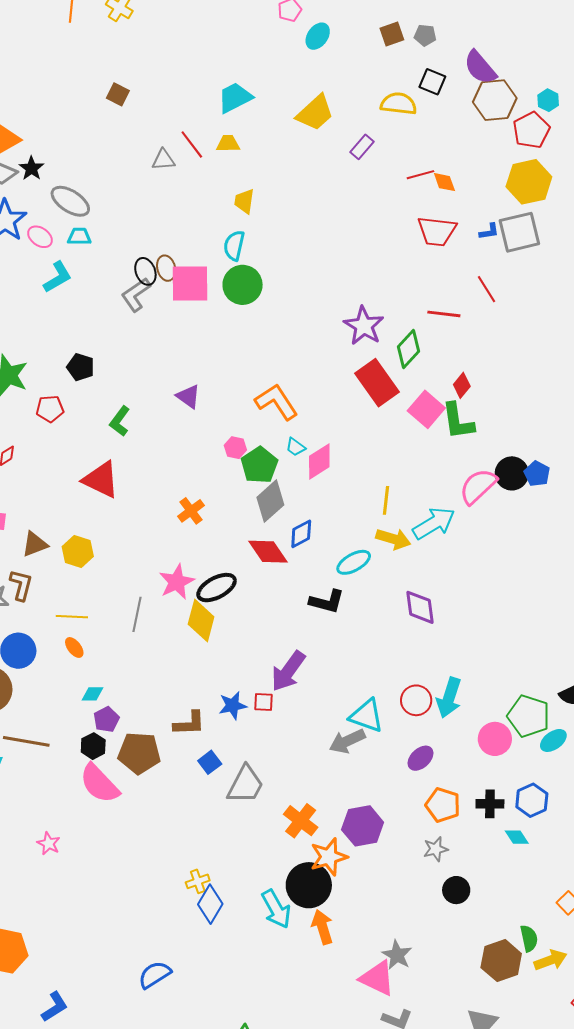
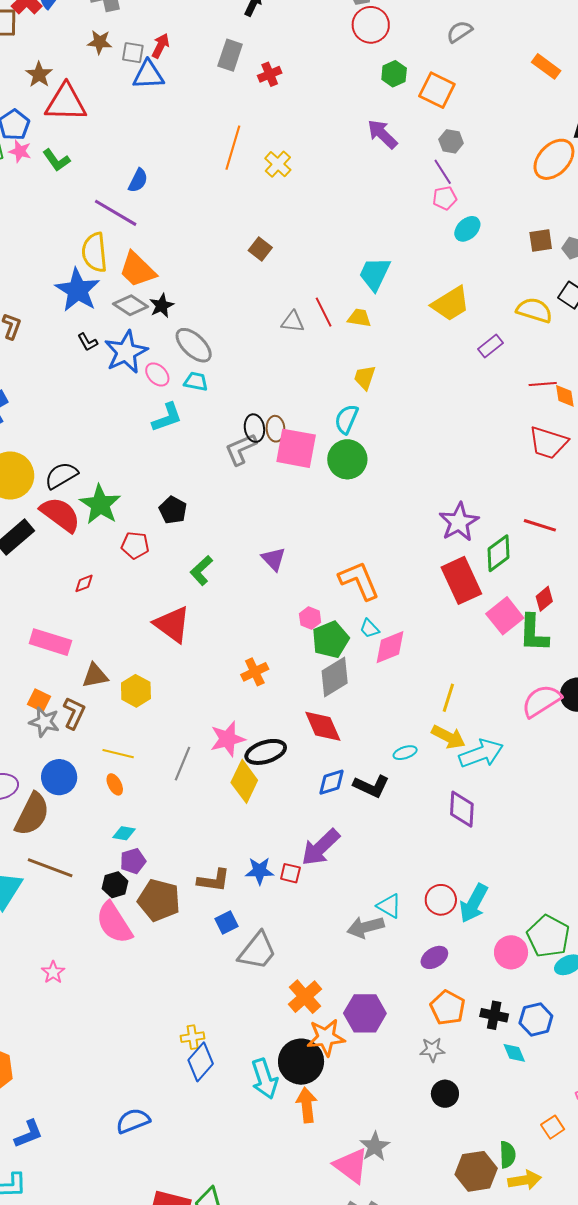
cyan trapezoid: (235, 98) -> (375, 274), turned -48
cyan arrow: (434, 523) -> (481, 753), moved
blue diamond: (301, 534) -> (332, 782), moved
cyan ellipse: (354, 562) -> (405, 753), size x0.7
cyan triangle: (367, 716) -> (389, 906), size x0.7

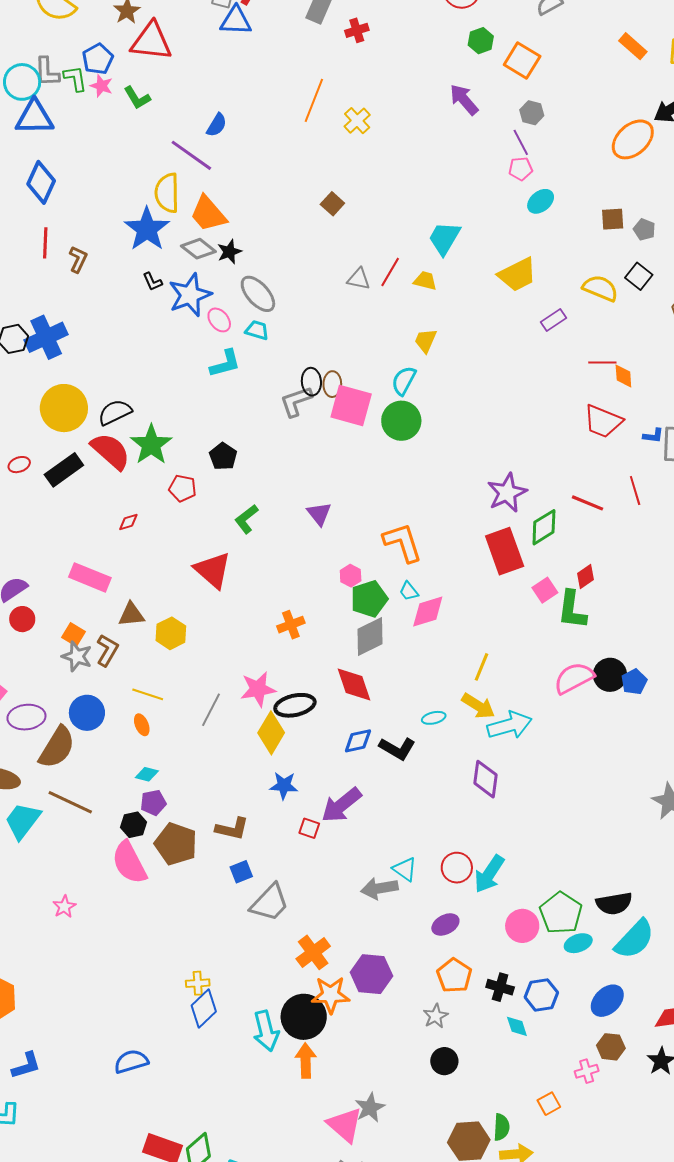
red line: (324, 312) -> (390, 272), turned 52
pink square: (505, 616) -> (545, 590), size x0.7
blue star: (260, 871) -> (284, 786), moved
gray star: (432, 1050) -> (436, 1016), turned -30

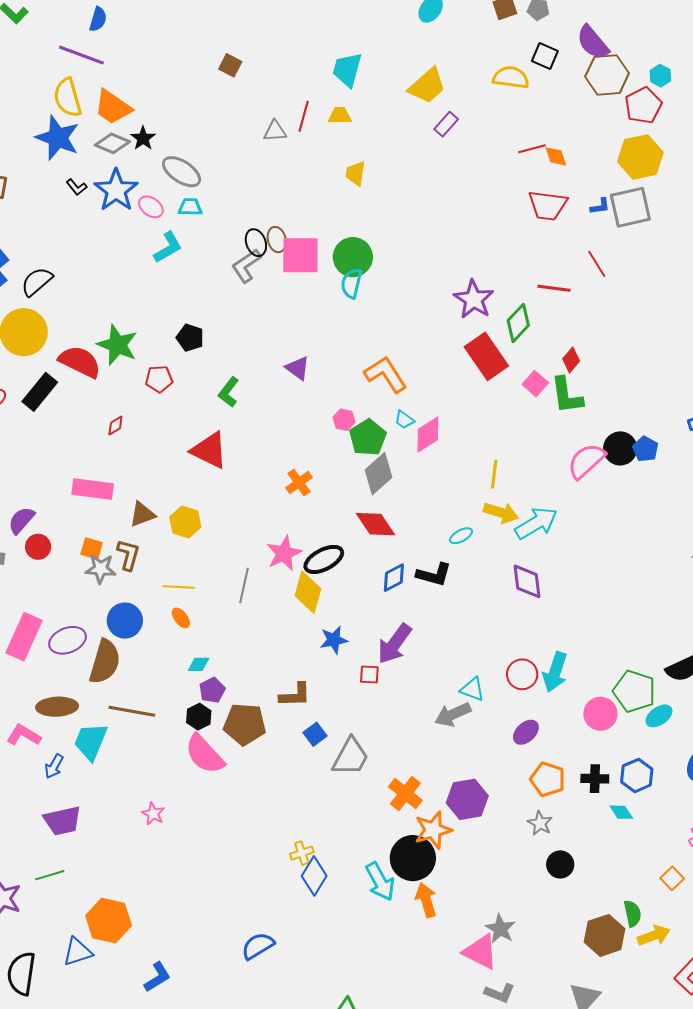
purple rectangle: (554, 320) -> (446, 124), moved
cyan semicircle: (404, 381) -> (351, 283), moved
black semicircle: (115, 412) -> (37, 282), moved

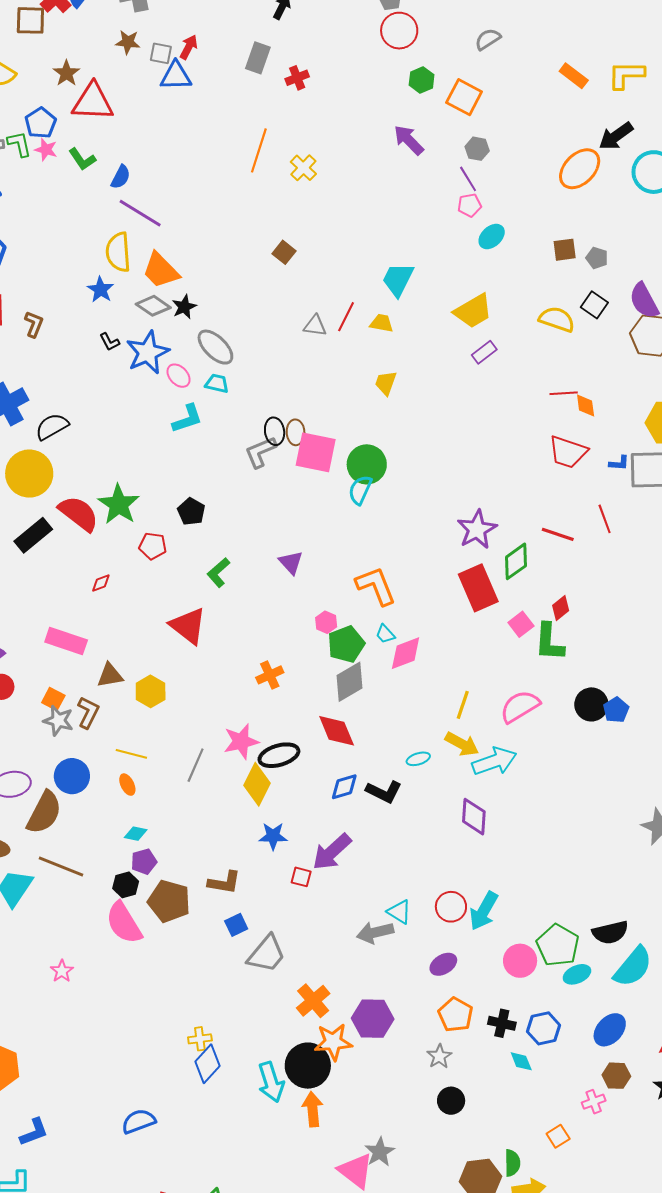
blue semicircle: (98, 19) -> (121, 177), moved
blue star: (58, 138) -> (101, 290), size x0.6
pink semicircle: (586, 461) -> (520, 707), moved

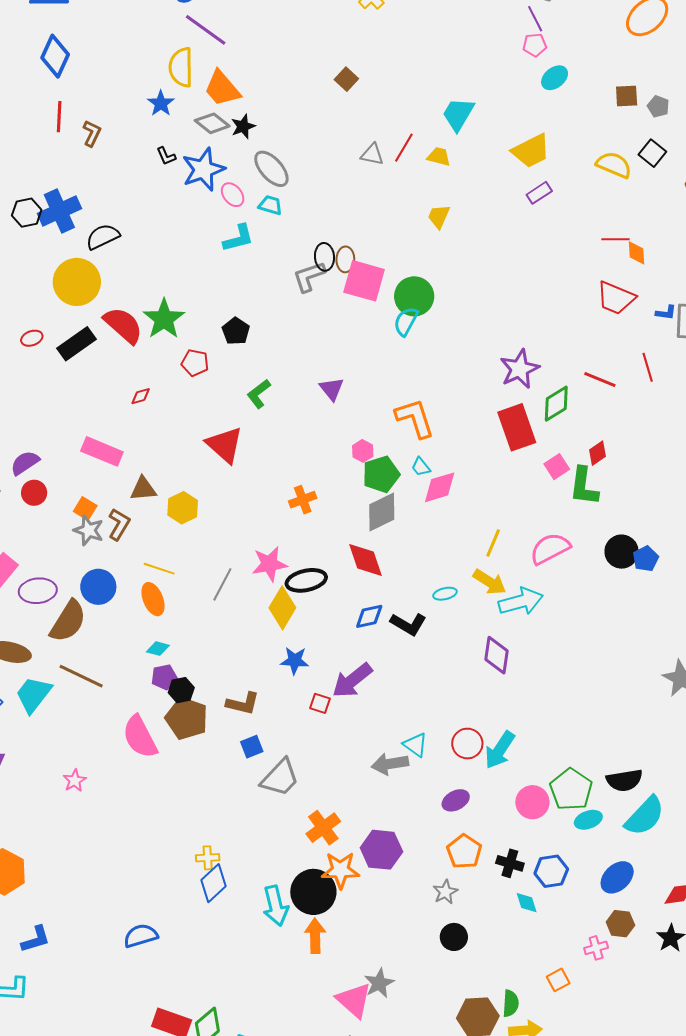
orange ellipse: (127, 785) -> (153, 599), size x1.5
black hexagon: (126, 885) -> (181, 690), moved

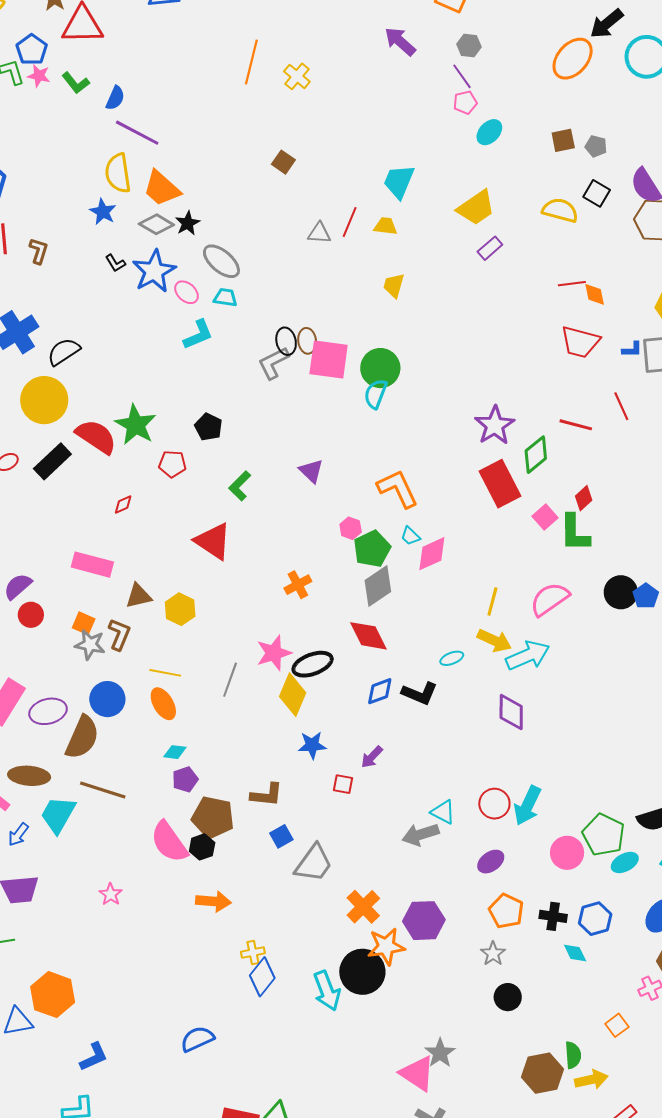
purple arrow: (352, 680) -> (372, 757), size x0.6
black hexagon: (181, 690) -> (202, 847), moved
orange arrow: (315, 936) -> (213, 901), moved, turned 104

